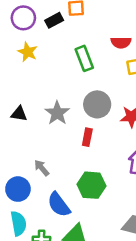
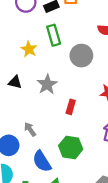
yellow star: (28, 52) -> (29, 49), moved
green rectangle: (84, 58) -> (54, 35), moved
gray circle: (97, 104) -> (81, 56), moved

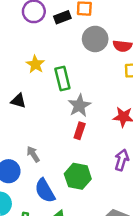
green rectangle: (54, 35) -> (62, 79), moved
gray circle: (81, 56) -> (95, 39), moved
gray star: (47, 84) -> (79, 106), moved

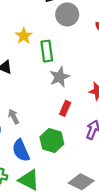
gray circle: (95, 39) -> (67, 14), moved
red rectangle: (80, 131) -> (65, 108), moved

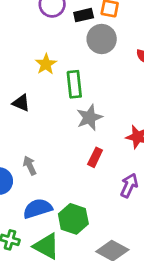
green hexagon: (52, 140) -> (73, 219), moved
blue semicircle: (21, 150) -> (38, 209), turned 95

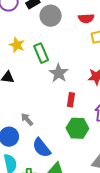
blue semicircle: (38, 209) -> (42, 148), turned -95
green hexagon: (73, 219) -> (77, 128), moved

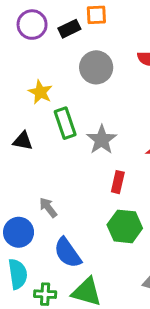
gray circle: (51, 16) -> (96, 67), moved
green rectangle: (41, 53) -> (65, 123), moved

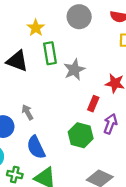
black triangle: (23, 141) -> (17, 61), size x1.5
red rectangle: (118, 182) -> (93, 104), moved

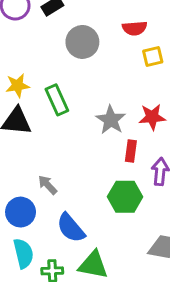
yellow star: (36, 28) -> (18, 86), moved, turned -30
gray star: (74, 70) -> (111, 120), moved

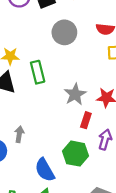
gray arrow: (48, 185) -> (19, 134), turned 42
blue semicircle: (71, 228) -> (45, 170), moved

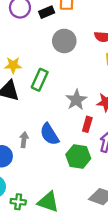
green rectangle: (38, 72) -> (40, 80), turned 40
blue semicircle: (45, 170) -> (49, 134), moved

